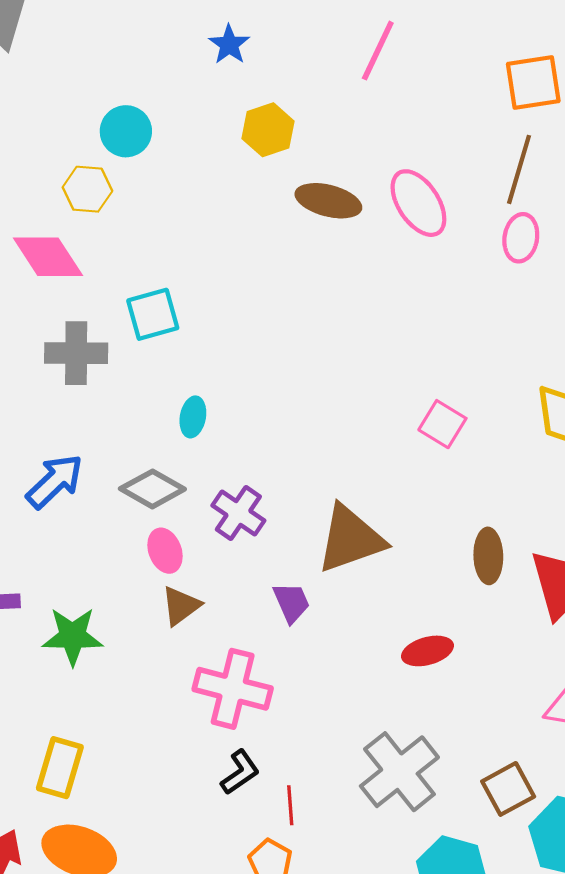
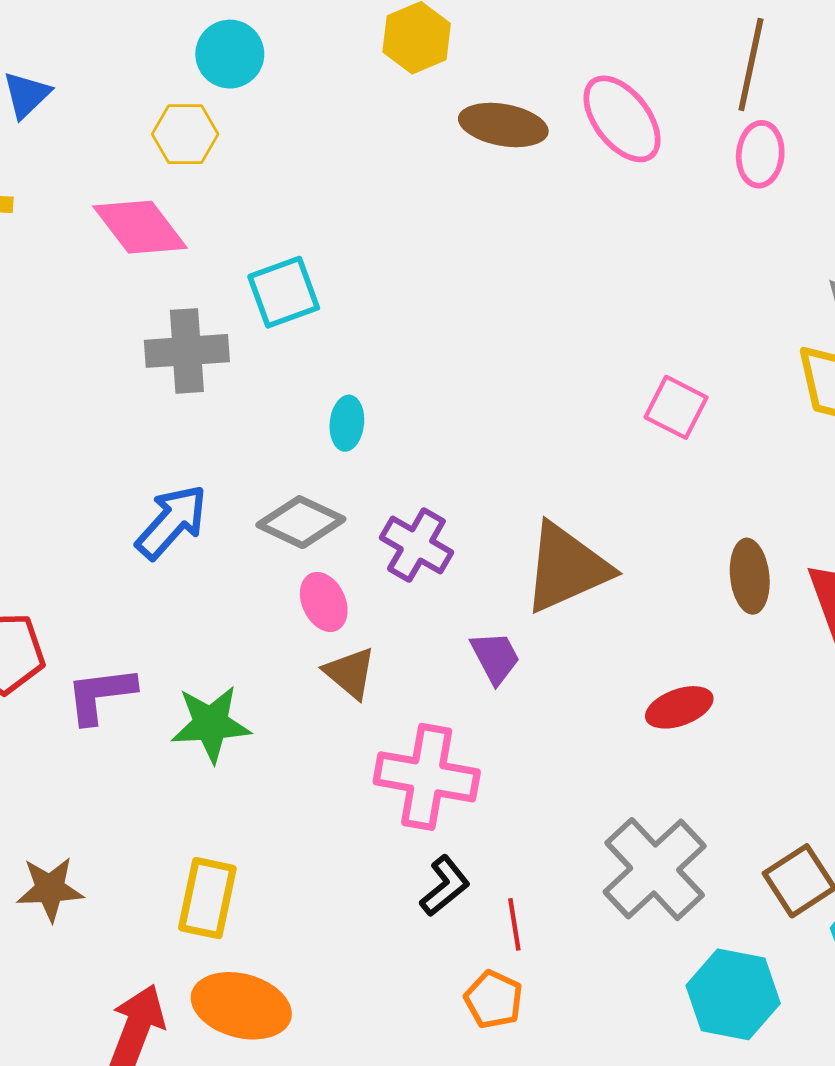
brown triangle: (181, 606) -> (350, 673), turned -39

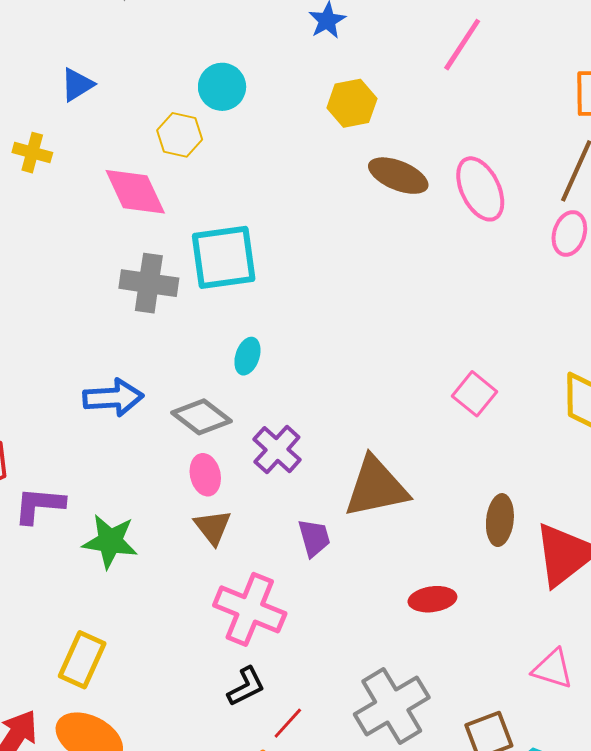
cyan square: (284, 292) -> (224, 257), size x1.4
blue arrow: (172, 522) -> (113, 398), turned 32
red line: (514, 924) -> (288, 723), turned 39

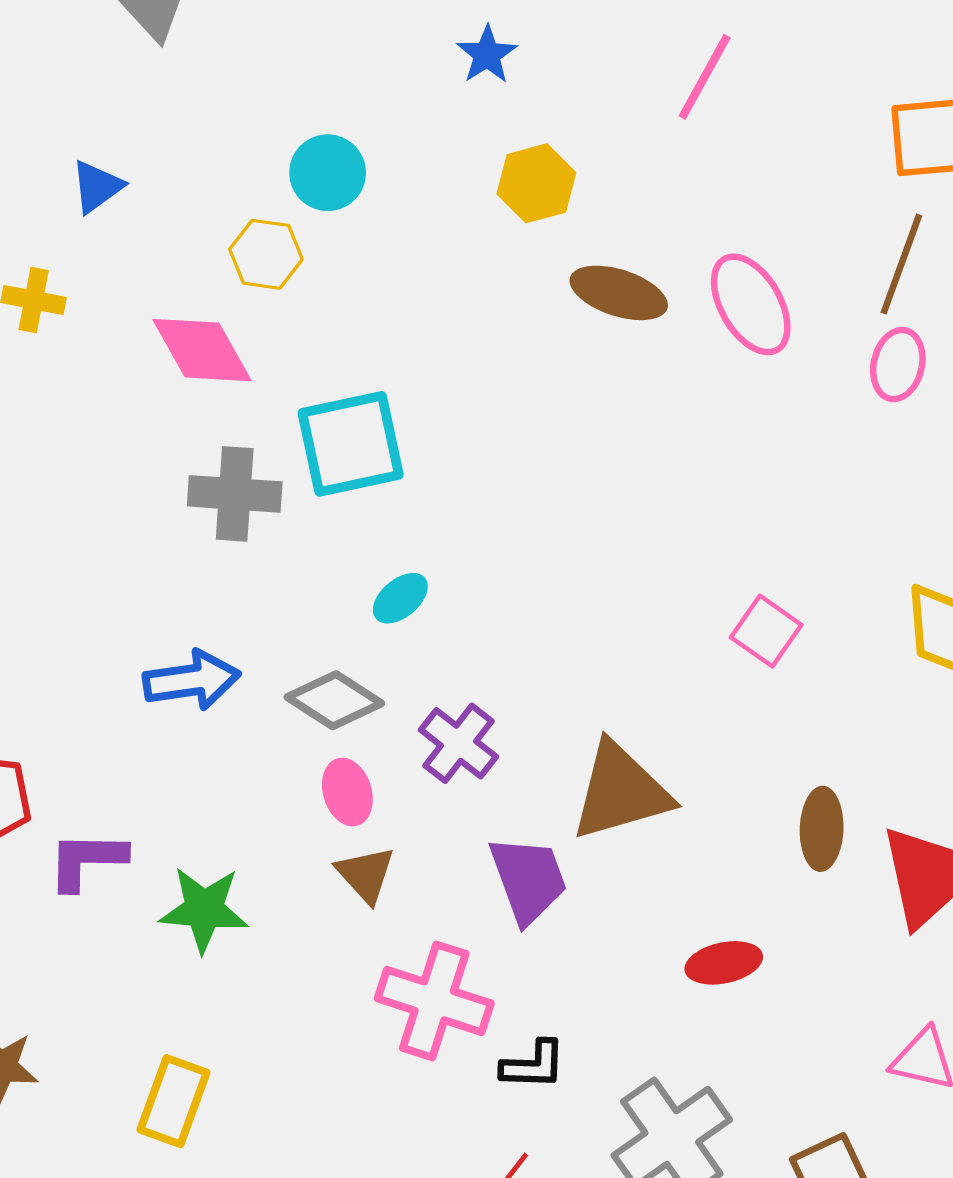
cyan ellipse: (247, 356) -> (400, 598), turned 36
purple trapezoid: (314, 538) -> (528, 879), size x1.5
black L-shape: (246, 687) -> (533, 1065), moved, turned 33

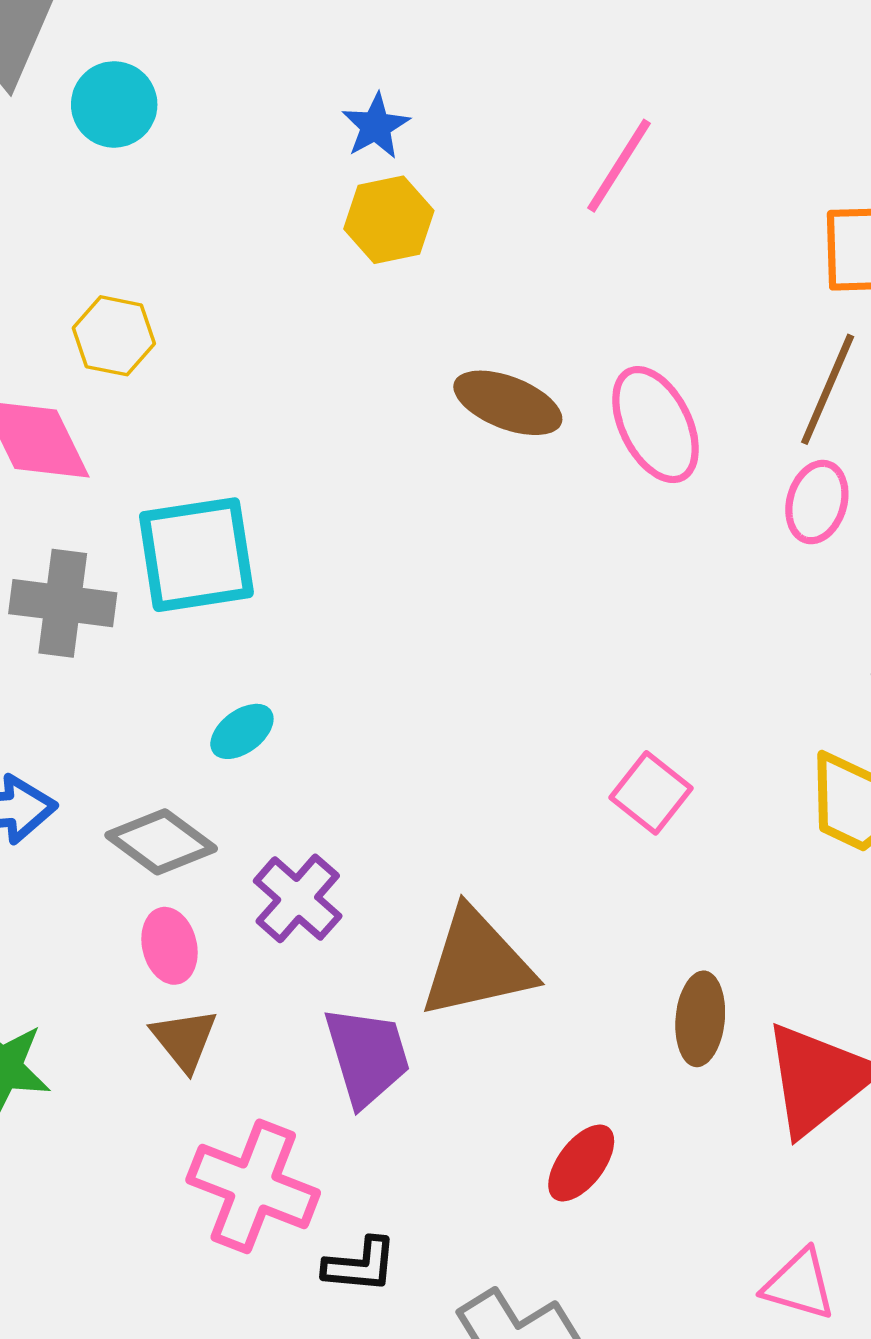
cyan circle: (328, 173) -> (114, 104), moved
yellow hexagon: (536, 183) -> (389, 220), moved
red ellipse: (724, 963) -> (581, 1163), turned -44

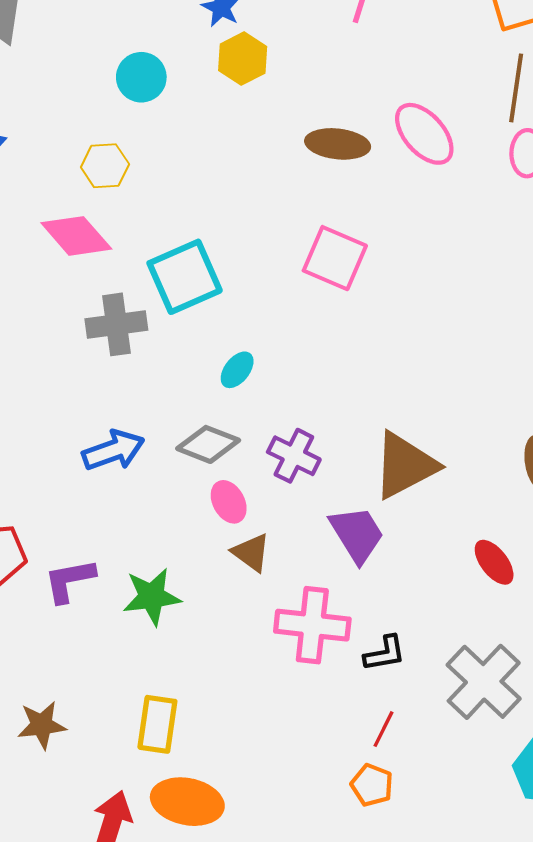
cyan circle: (114, 104) -> (141, 77), moved
pink square: (651, 793) -> (335, 258), moved, size x1.4
red ellipse: (581, 1163) -> (494, 562), turned -60

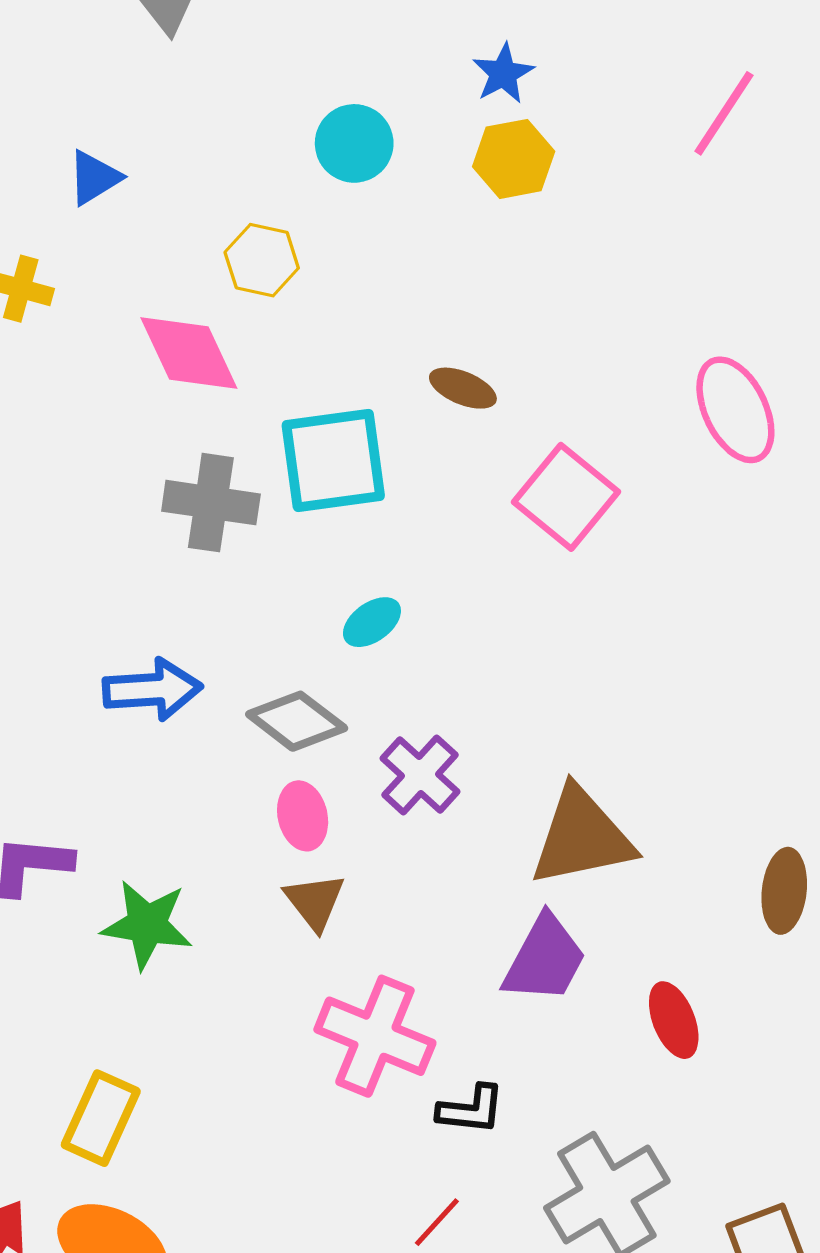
pink ellipse: (424, 134) -> (735, 410), moved
brown ellipse: (338, 144) -> (463, 388), moved, size x0.7
purple trapezoid: (357, 534) -> (545, 959), moved, turned 44

